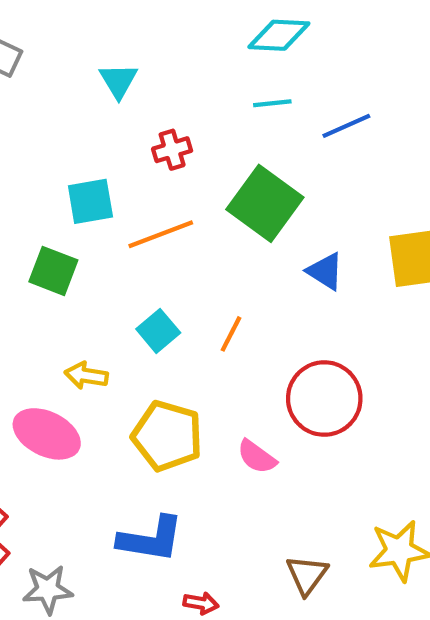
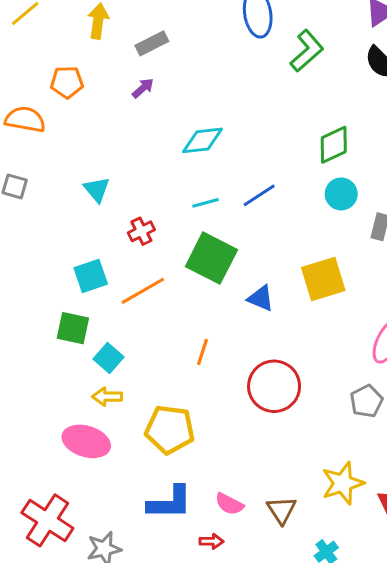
cyan line: (272, 103) -> (206, 203), moved
cyan square: (158, 331) -> (109, 358), moved
pink semicircle: (257, 457) -> (229, 504), moved

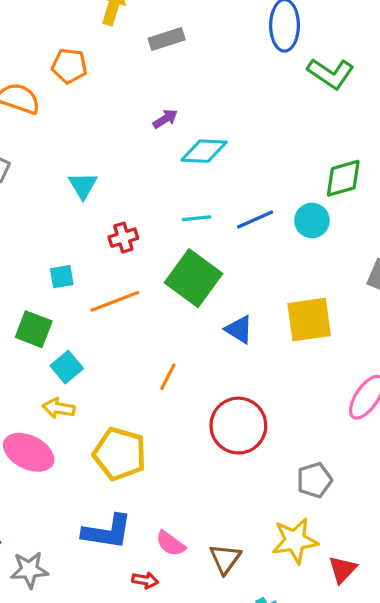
green L-shape: (307, 51) -> (331, 73), turned 66
purple arrow: (143, 88) -> (165, 119), moved
cyan circle: (341, 194) -> (312, 221), moved
cyan square: (91, 276) -> (62, 277), size x0.7
gray pentagon: (367, 401) -> (314, 480), moved

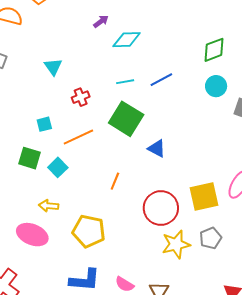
cyan circle: (312, 221) -> (216, 86), moved
yellow square: (309, 320) -> (204, 196), moved
cyan square: (67, 367) -> (58, 167), moved
yellow star: (295, 541) -> (176, 244), moved

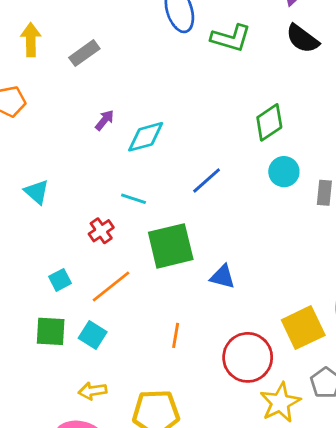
cyan triangle: (53, 67) -> (37, 192), moved
cyan line: (125, 82) -> (134, 199), moved, turned 42
green square: (126, 119) -> (171, 246), turned -32

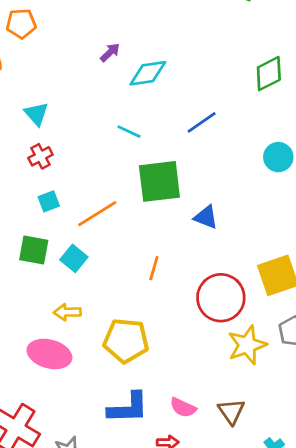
cyan circle: (284, 172) -> (278, 157), moved
red cross: (101, 231) -> (40, 156), moved

